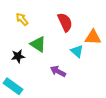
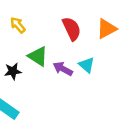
orange triangle: (93, 37) -> (107, 29), moved, turned -30
purple arrow: (58, 71) -> (63, 69), moved

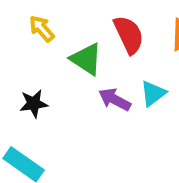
green triangle: (38, 56) -> (86, 59), moved
cyan triangle: (87, 65) -> (153, 93), turned 42

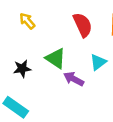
green triangle: (86, 59) -> (56, 58), moved
purple arrow: (115, 99) -> (74, 79), moved

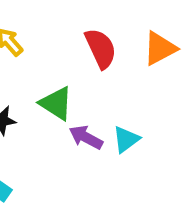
cyan triangle: (98, 62) -> (126, 139), moved

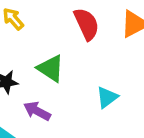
purple arrow: (86, 137) -> (37, 111), moved

